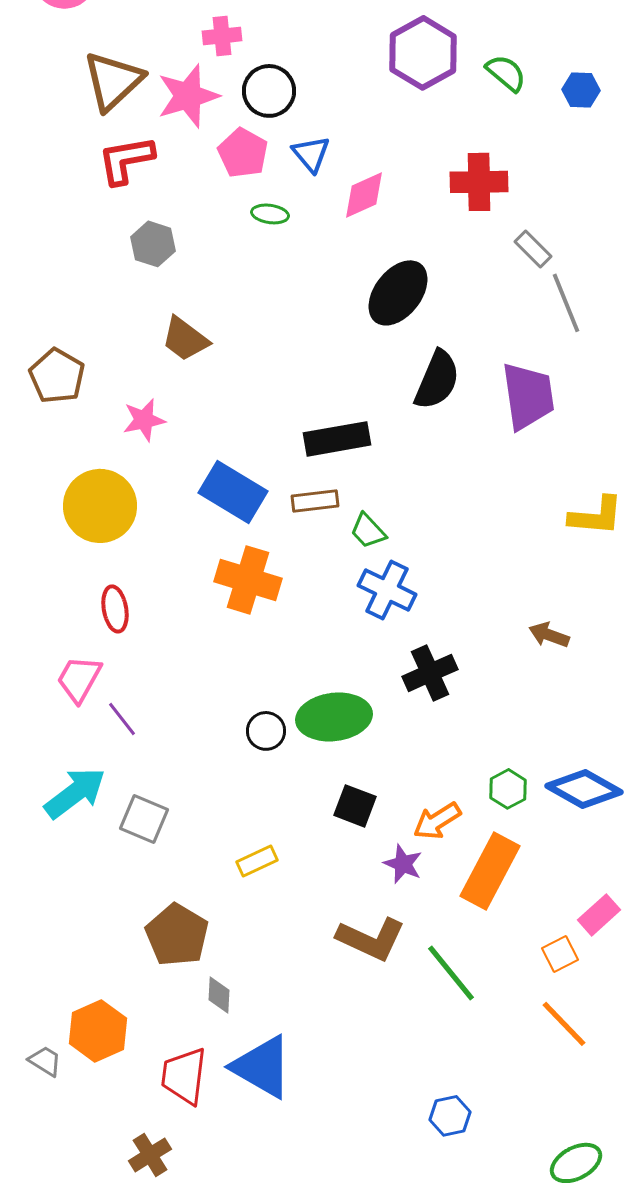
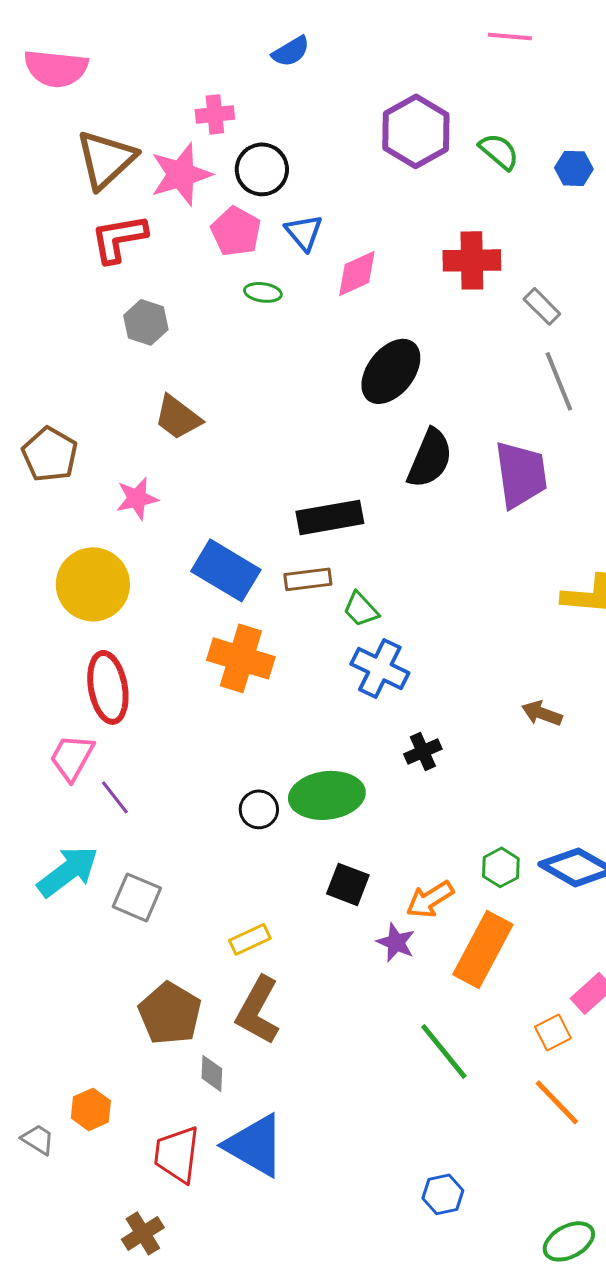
gray rectangle: (533, 249) -> (542, 306), moved
red ellipse: (115, 609) -> (108, 687), size x1.5
black cross: (430, 673) -> (423, 751), size x0.7
brown L-shape: (371, 939) -> (258, 1010), moved, turned 94
orange hexagon: (98, 1031) -> (91, 1109), size x0.7

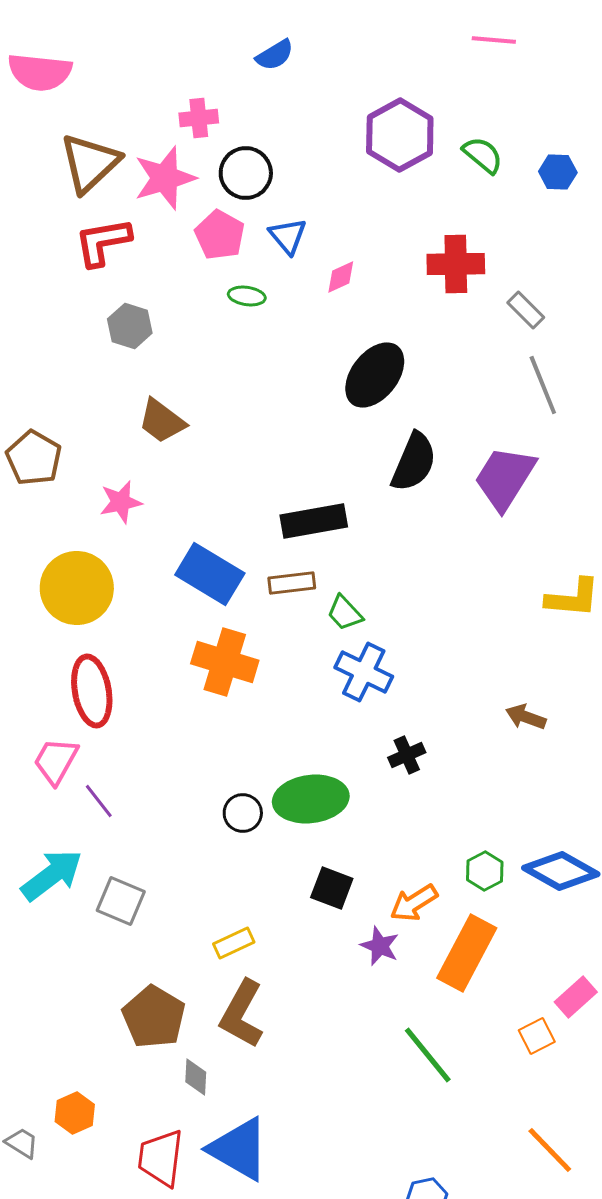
pink diamond: (357, 273) -> (341, 277), size x0.7
purple trapezoid: (521, 474) -> (505, 478), turned -140
orange line: (557, 1102) -> (550, 1150), moved

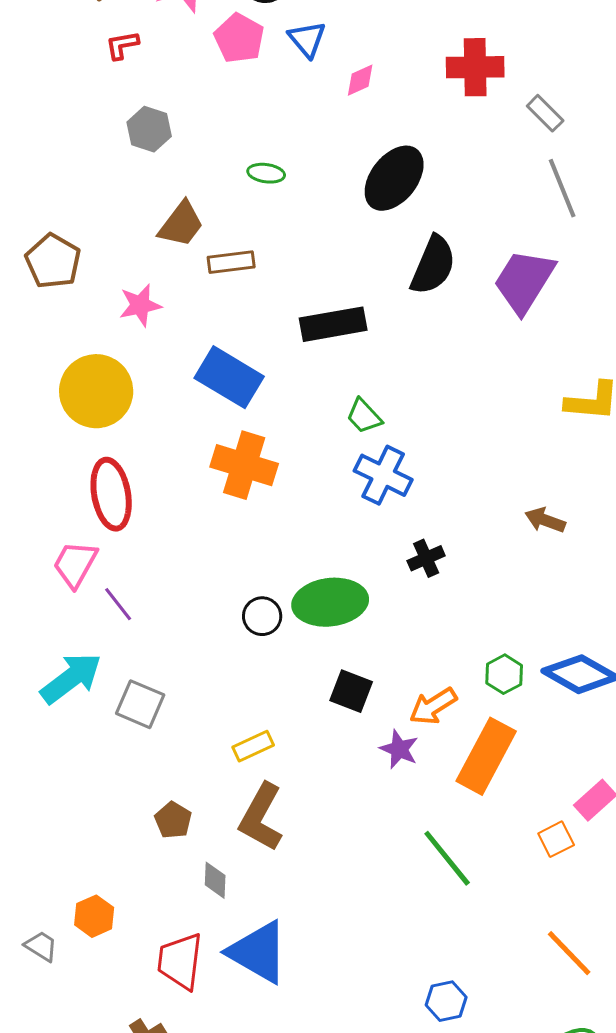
red L-shape: (103, 242) -> (122, 45), size x0.6
green ellipse: (247, 296) -> (266, 173), moved
brown trapezoid: (162, 421) -> (181, 224), turned -90
brown rectangle: (292, 583) -> (231, 262), moved
brown pentagon: (154, 1017) -> (173, 820), size x0.6

